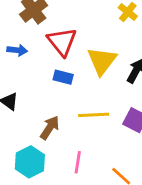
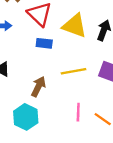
yellow triangle: (102, 61) -> (75, 26), turned -40
pink line: (78, 162) -> (78, 112), moved

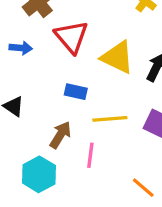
blue rectangle: (44, 43) -> (76, 92), moved
pink line: (78, 112) -> (90, 155), moved

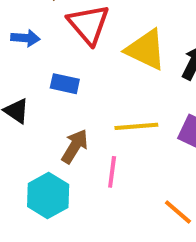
blue rectangle: (76, 92) -> (65, 84), moved

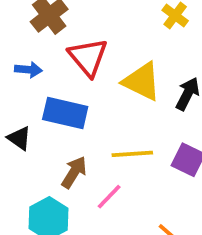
blue rectangle: (65, 84) -> (65, 113), size x1.6
pink line: (112, 172) -> (109, 197), turned 36

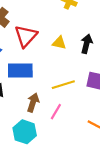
red triangle: (88, 57) -> (26, 36), turned 35
yellow triangle: (142, 82) -> (59, 43), size x0.6

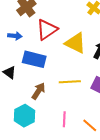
yellow triangle: (59, 43) -> (75, 43), size x1.6
pink line: (56, 112) -> (64, 119), moved, turned -42

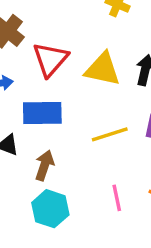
brown arrow: (38, 91) -> (44, 165), moved

